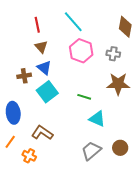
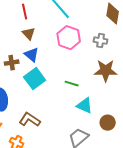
brown circle: (120, 148) -> (108, 123), moved

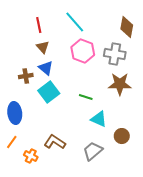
gray cross: (101, 41) -> (115, 54), size x1.5
brown L-shape: (30, 120) -> (55, 142), moved

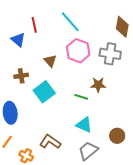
brown triangle: (43, 47) -> (50, 61), moved
blue triangle: (46, 68) -> (18, 40), moved
brown star: (120, 84) -> (98, 85), moved, size x0.7
cyan triangle: (99, 119) -> (84, 125), moved

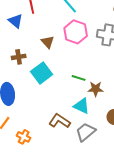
brown star: (98, 85) -> (96, 89), moved
brown L-shape: (50, 142) -> (60, 121), moved

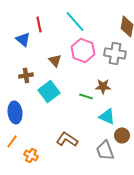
brown star: (96, 89) -> (103, 86), moved
cyan triangle: (82, 106) -> (107, 116), moved
gray trapezoid: (86, 132) -> (105, 150), moved, turned -70

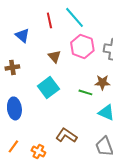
red line: (39, 24) -> (49, 20), moved
brown cross: (26, 75) -> (12, 67), moved
orange line: (12, 141) -> (13, 146), moved
orange cross: (31, 155) -> (38, 151), moved

